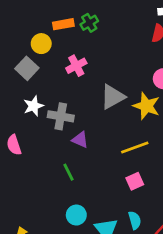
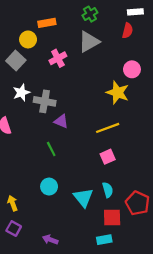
green cross: (89, 23) -> (90, 14), moved
gray triangle: (113, 97) -> (89, 42), moved
cyan circle: (76, 215) -> (49, 187), moved

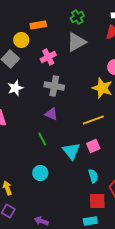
gray cross: (45, 101) -> (54, 86), moved
cyan triangle: (83, 198) -> (71, 151), moved

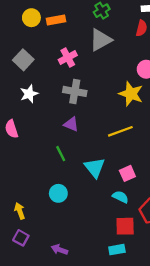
yellow circle: (21, 40) -> (31, 18), moved
pink square: (93, 146) -> (127, 173), moved
cyan semicircle: (93, 176) -> (120, 197), turned -48

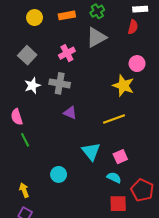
orange rectangle: (56, 20) -> (67, 15), moved
gray cross: (75, 91) -> (60, 83), moved
green line: (61, 154) -> (25, 140), moved

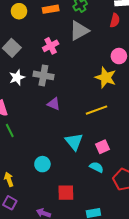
red square: (118, 204) -> (66, 193), moved

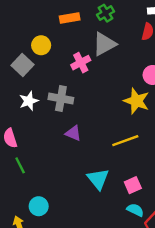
yellow circle: (19, 11) -> (41, 45), moved
pink cross: (51, 46) -> (81, 63), moved
cyan circle: (42, 164) -> (39, 206), moved
cyan semicircle: (96, 167) -> (135, 210), moved

